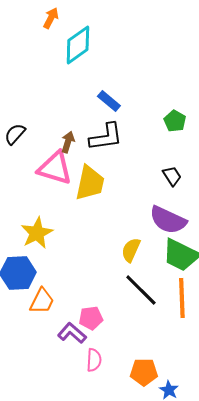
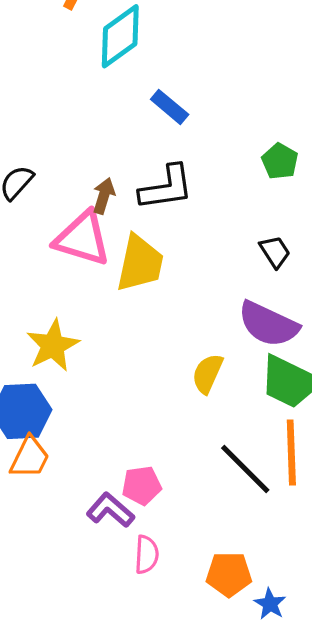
blue rectangle: (109, 101) -> (170, 107), moved
black line: (141, 290) -> (245, 469), moved
orange trapezoid: (42, 301) -> (30, 457), moved

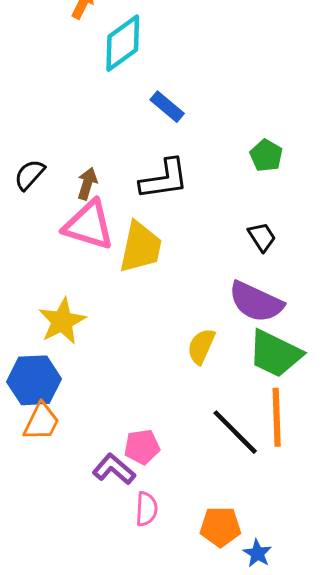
brown arrow: (104, 196) -> (87, 184), moved

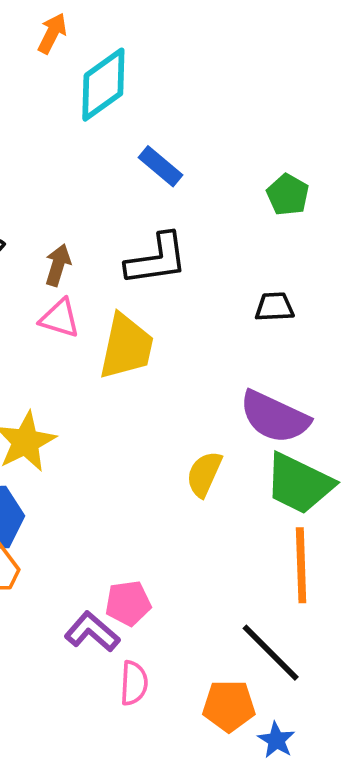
green pentagon: (266, 155) -> (288, 195), moved
pink triangle: (89, 225) -> (60, 318), size x0.6
black trapezoid: (262, 237) -> (274, 307), moved, turned -60
black line: (235, 432) -> (271, 653), moved

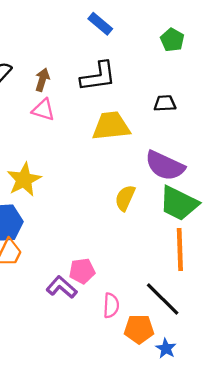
yellow trapezoid: (126, 347) -> (111, 126), moved, turned -108
pink semicircle: (134, 683) -> (111, 305), moved

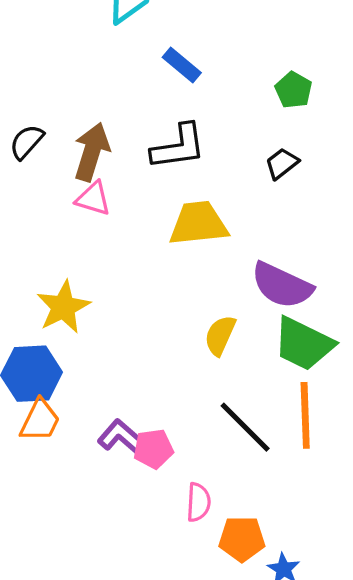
brown arrow: (42, 80) -> (92, 152), size x1.6
black trapezoid: (165, 103) -> (282, 164), moved, turned -35
purple L-shape: (62, 287) -> (122, 437), moved
black line: (163, 299) -> (245, 427), moved

